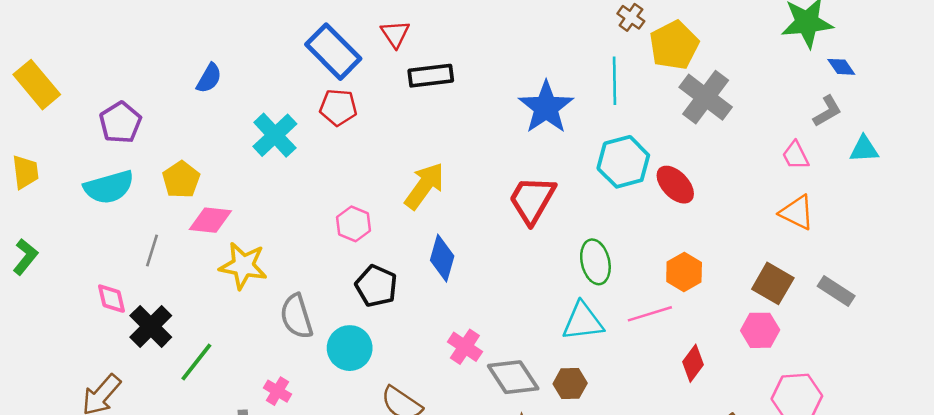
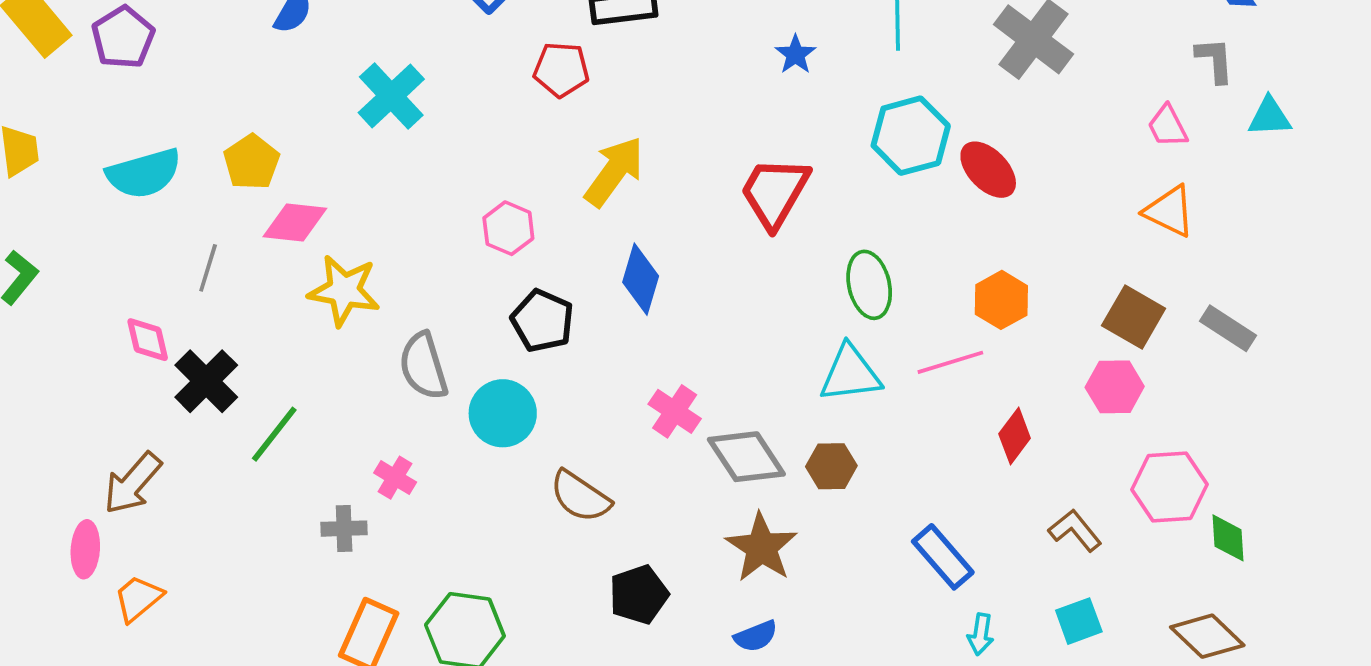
red pentagon: (338, 107) -> (561, 70), moved
blue star: (546, 107) -> (795, 54), size x0.5
gray L-shape: (827, 111) -> (1215, 60), turned -64
purple pentagon: (120, 123) -> (123, 37), moved

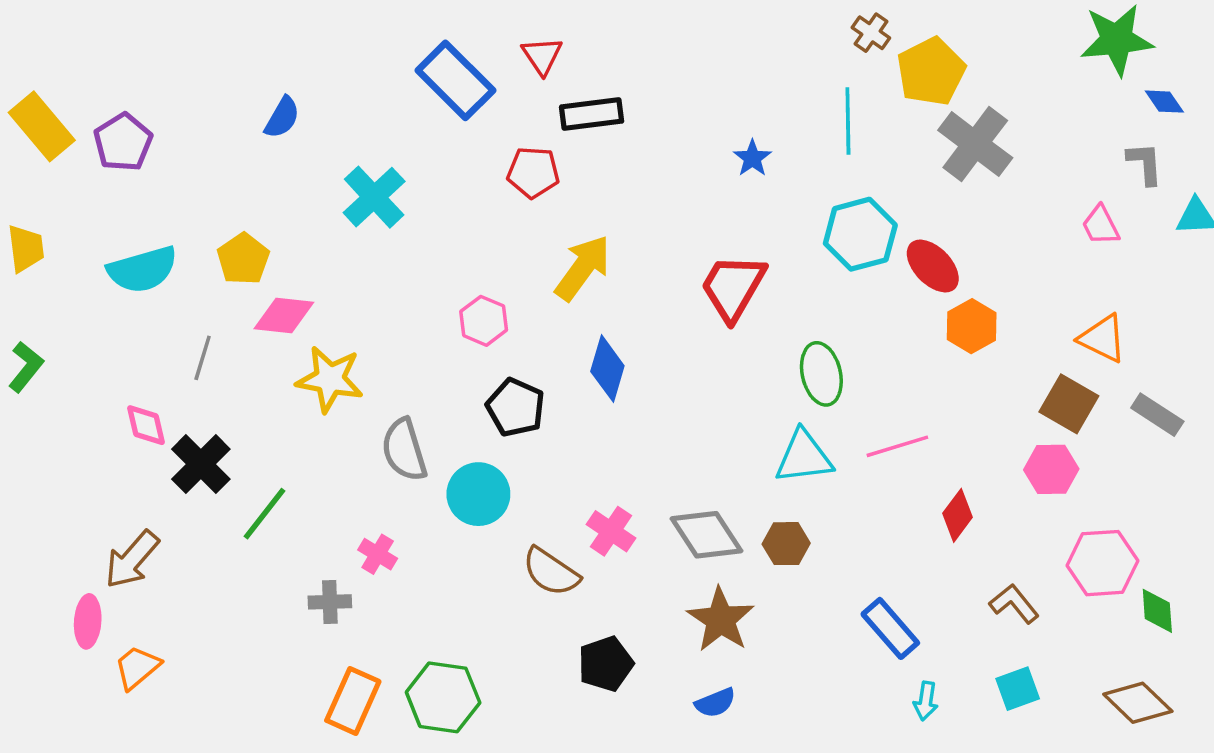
orange triangle: (1169, 211) -> (1102, 339), moved
orange hexagon: (1001, 300) -> (972, 326), moved
pink cross: (675, 411) -> (611, 531), moved

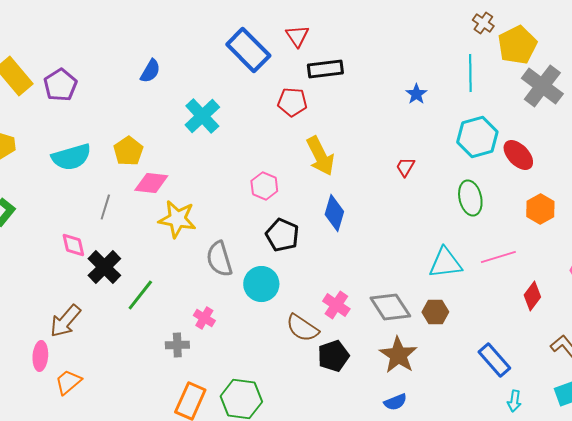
yellow arrow: (583, 268) -> (320, 156), turned 117
red trapezoid: (733, 287) -> (405, 167), size x0.5
orange hexagon: (972, 326) -> (540, 209), moved
green ellipse: (821, 374) -> (470, 198), moved
black pentagon: (606, 664) -> (333, 356), moved

